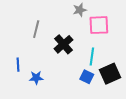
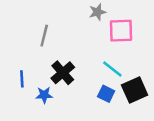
black cross: (64, 44) -> (63, 73), moved
cyan line: (92, 56) -> (112, 69), turned -60

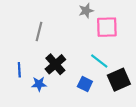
blue square: (106, 94) -> (85, 84), moved

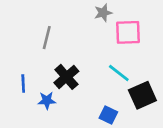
blue square: (85, 84) -> (108, 115), moved

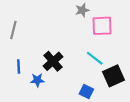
gray line: (47, 38) -> (13, 30), moved

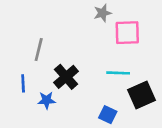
gray line: (13, 30) -> (39, 49), moved
cyan line: (95, 58) -> (118, 73), turned -36

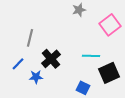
pink square: (127, 33) -> (110, 25), moved, turned -35
blue line: (23, 83) -> (18, 64), turned 48

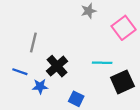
blue line: (18, 64) -> (20, 72), turned 64
blue square: (83, 88) -> (76, 99), moved

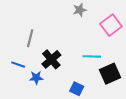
blue square: (76, 99) -> (77, 89), moved

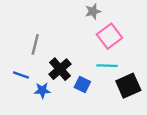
pink square: (111, 25) -> (109, 36), moved
blue square: (77, 89) -> (82, 84), moved

